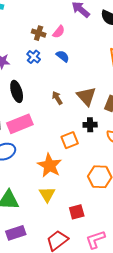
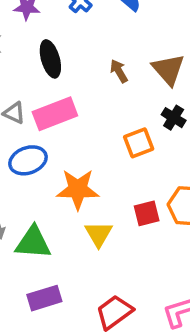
black cross: (90, 125) -> (174, 118), turned 32
orange star: (50, 165) -> (78, 189), moved, turned -30
red square: (77, 212) -> (147, 213), moved

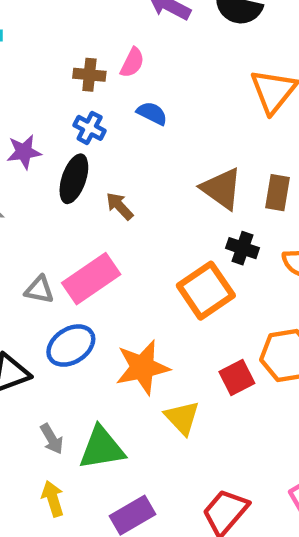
black ellipse: (50, 59) -> (74, 179), moved, turned 48
brown arrow: (119, 71) -> (120, 206), moved
orange square: (139, 143) -> (206, 291), size x1.4

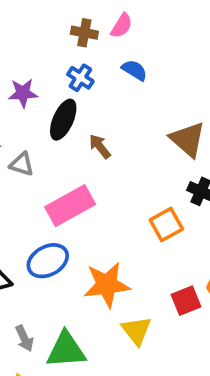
gray triangle: (39, 290) -> (22, 164), moved
orange square: (206, 291) -> (166, 224), size x0.7

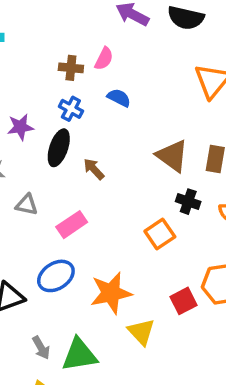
gray triangle: (22, 164) -> (27, 205), moved
pink rectangle: (70, 206) -> (72, 225), size x0.7

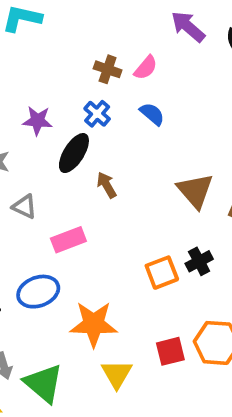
black cross: (188, 202) -> (199, 261), moved, turned 30
green triangle: (79, 355) -> (44, 383), turned 36

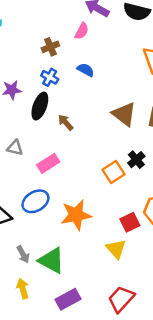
pink semicircle: (146, 68) -> (82, 31), moved
brown cross: (108, 69) -> (50, 47), turned -30
yellow triangle: (117, 374) -> (116, 249), moved

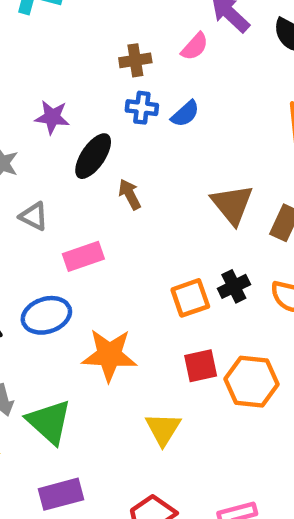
blue semicircle: (86, 70) -> (185, 114), turned 96
blue cross: (50, 77) -> (142, 108), moved, turned -36
red square: (130, 222) -> (201, 366), moved

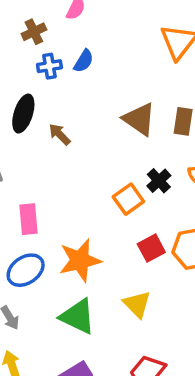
pink rectangle: (83, 256) -> (28, 219), moved, turned -60
blue ellipse: (46, 315) -> (26, 270), moved
green triangle: (49, 422) -> (78, 316), moved

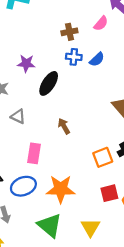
brown arrow: (60, 134) -> (64, 126), moved

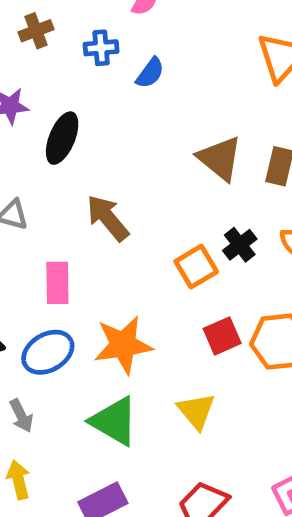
brown cross: (69, 32) -> (36, 31), moved
blue cross: (74, 57) -> (101, 48), moved
brown arrow: (64, 126) -> (108, 218), size x1.5

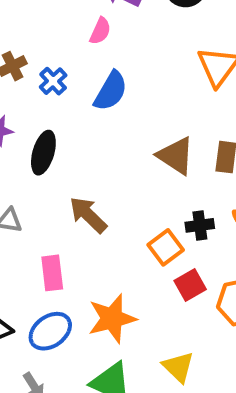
blue cross: (101, 48) -> (53, 81), moved, turned -32
blue semicircle: (150, 73) -> (111, 91), size x1.5
black cross: (240, 245) -> (200, 225), turned 36
red square: (222, 336) -> (190, 285), moved

